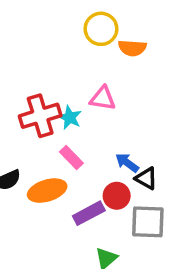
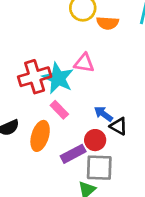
cyan star: (70, 118) -> (58, 78), size x1.6
orange ellipse: (47, 191) -> (40, 136), turned -56
gray square: (148, 222) -> (99, 168), moved

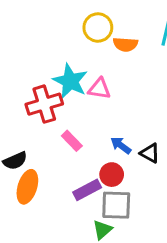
cyan star: (58, 78) -> (70, 81), moved
black triangle: (119, 126) -> (150, 153), moved
orange ellipse: (40, 136) -> (27, 187), moved

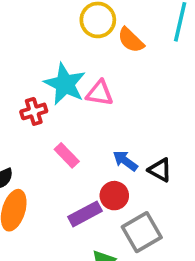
orange semicircle: (125, 44) -> (131, 40), turned 40
red cross: (44, 104) -> (34, 111), size x0.6
gray square: (116, 205) -> (142, 232), moved, turned -32

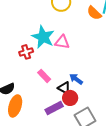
orange semicircle: (131, 40) -> (94, 13), moved
black triangle: (160, 170) -> (64, 88), moved

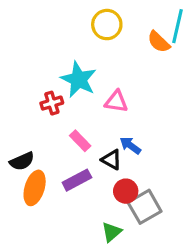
pink triangle: (62, 42) -> (116, 102), moved
red circle: (70, 98) -> (126, 191), moved
purple rectangle: (54, 108) -> (77, 180), moved

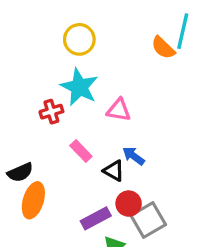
yellow circle: (107, 25) -> (79, 39), moved
purple rectangle: (77, 180) -> (96, 218), moved

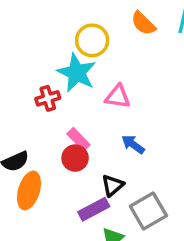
yellow circle: (79, 39) -> (92, 40), moved
orange semicircle: (163, 48) -> (143, 23), moved
black triangle: (114, 171) -> (113, 185), moved, turned 50
red circle: (129, 204) -> (75, 158), moved

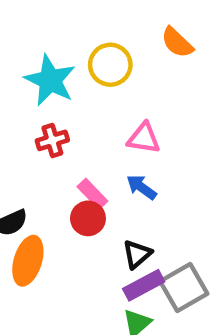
cyan star: (77, 73) -> (50, 80), moved
blue arrow: (133, 144) -> (141, 187), moved
purple rectangle: (94, 209) -> (144, 285), moved

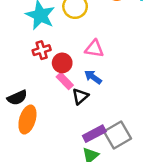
red circle: (88, 218) -> (62, 63), moved
black triangle: (137, 254) -> (80, 96), moved

